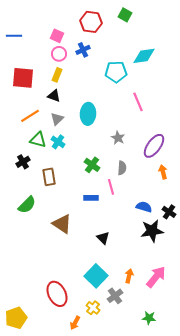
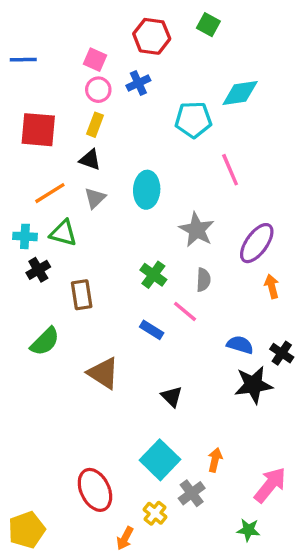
gray star: (118, 138) -> (197, 230), size x1.5
cyan cross: (58, 142) -> (25, 236), moved, turned -32
pink line: (111, 187) -> (185, 311), turned -35
blue rectangle: (91, 198) -> (152, 330), turned 32
pink arrow: (156, 277) -> (270, 485), moved

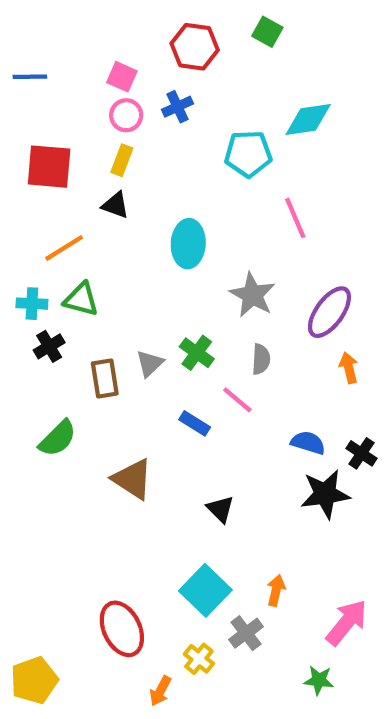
gray triangle: (95, 198) -> (150, 363), moved

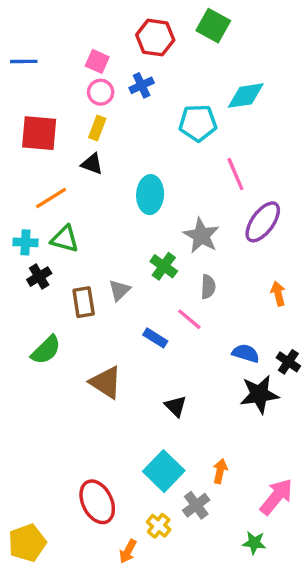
green square: (267, 32) -> (213, 26), size x1.4
purple ellipse: (329, 312) -> (263, 222), moved
green cross: (197, 353) -> (164, 266), moved

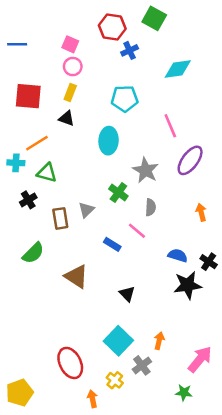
blue cross: (142, 85) -> (130, 50), moved
cyan pentagon: (198, 123) -> (125, 99), moved
cyan cross: (25, 242) -> (16, 163), moved
orange arrow: (128, 551) -> (92, 399), turned 140

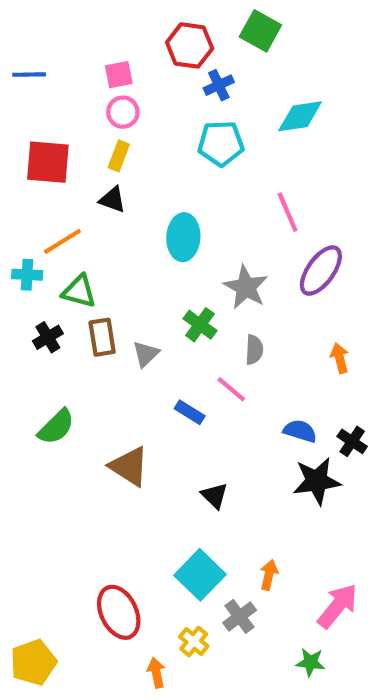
pink square: (70, 44) -> (119, 75), turned -35
cyan pentagon: (125, 99) -> (221, 143), moved
brown rectangle: (60, 218) -> (102, 337), moved

